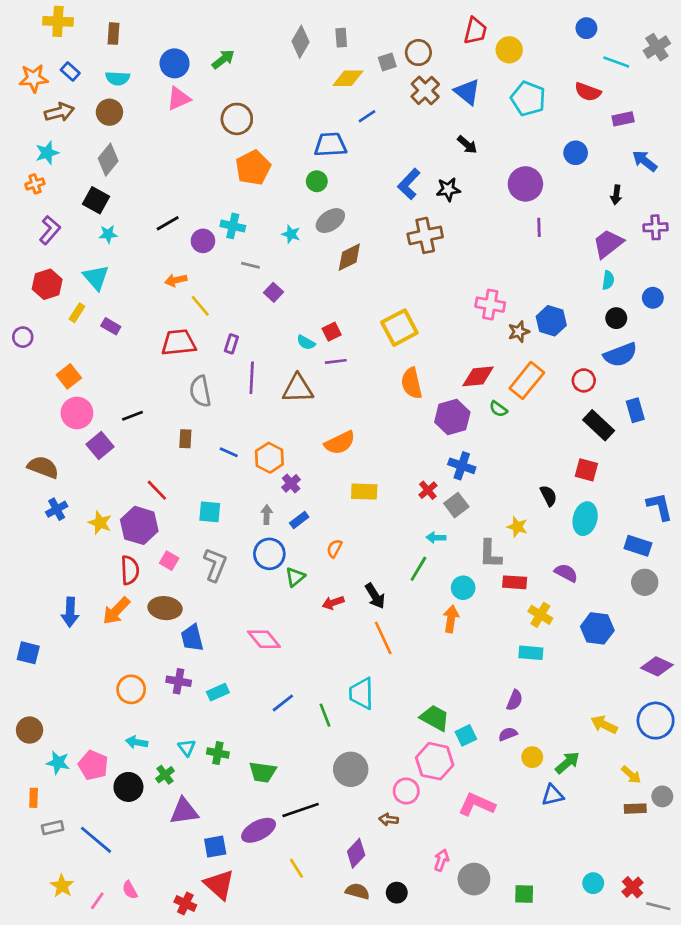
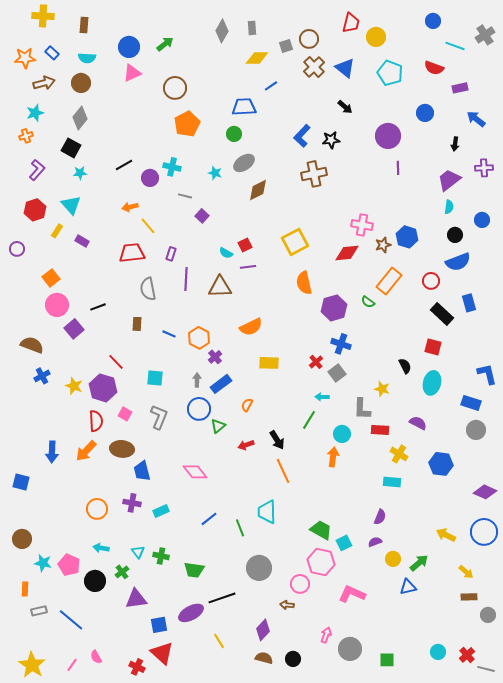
red diamond: (478, 376) -> (347, 253), moved
blue rectangle: (299, 520) -> (221, 384), size x1.5
gray circle: (662, 796) -> (488, 615), moved
yellow star: (62, 886) -> (32, 665), moved, size x1.5

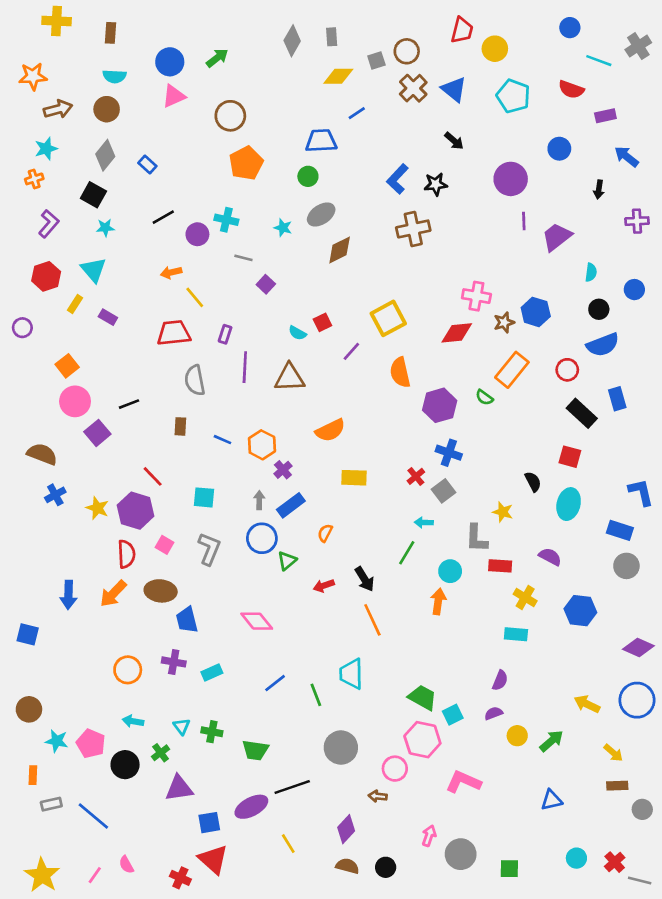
blue rectangle: (52, 53) -> (147, 164), moved
purple trapezoid: (449, 180) -> (557, 237), moved
purple line: (248, 267) -> (351, 351), moved, turned -42
blue triangle: (408, 587) -> (551, 800), moved

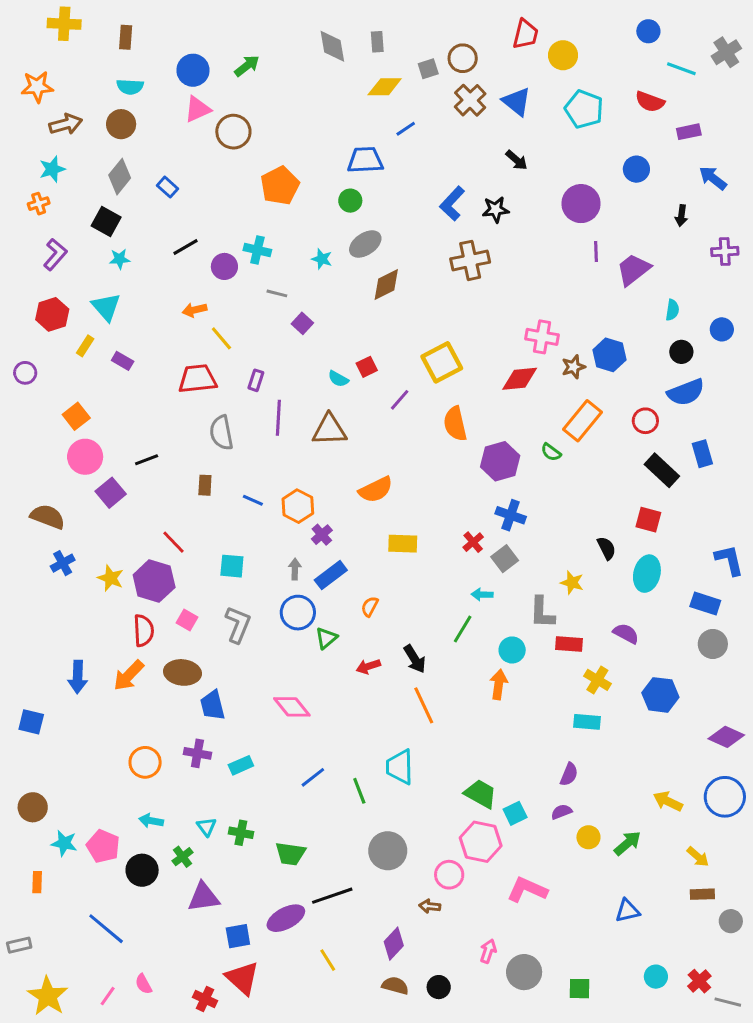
gray diamond: (292, 41) -> (332, 46), turned -40
brown circle: (230, 116) -> (233, 132), moved
gray rectangle: (51, 804) -> (19, 945), moved

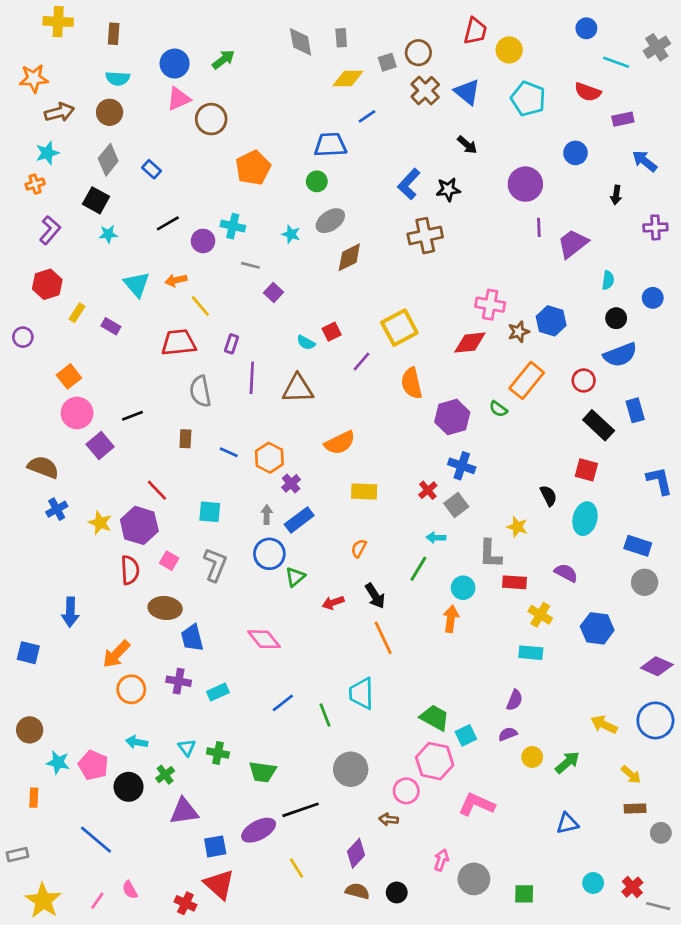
cyan triangle: (106, 307) -> (137, 284), moved
blue L-shape: (729, 560) -> (659, 481), moved
orange semicircle: (370, 607) -> (359, 548), moved
orange arrow: (129, 675) -> (116, 654), moved

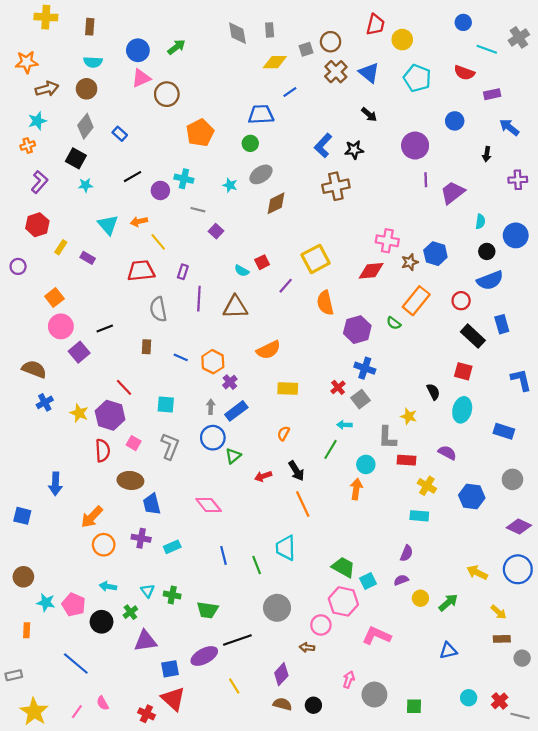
blue circle: (653, 298) -> (516, 235), size x1.5
gray circle: (645, 582) -> (512, 479), moved
blue line: (283, 703) -> (224, 555), turned -66

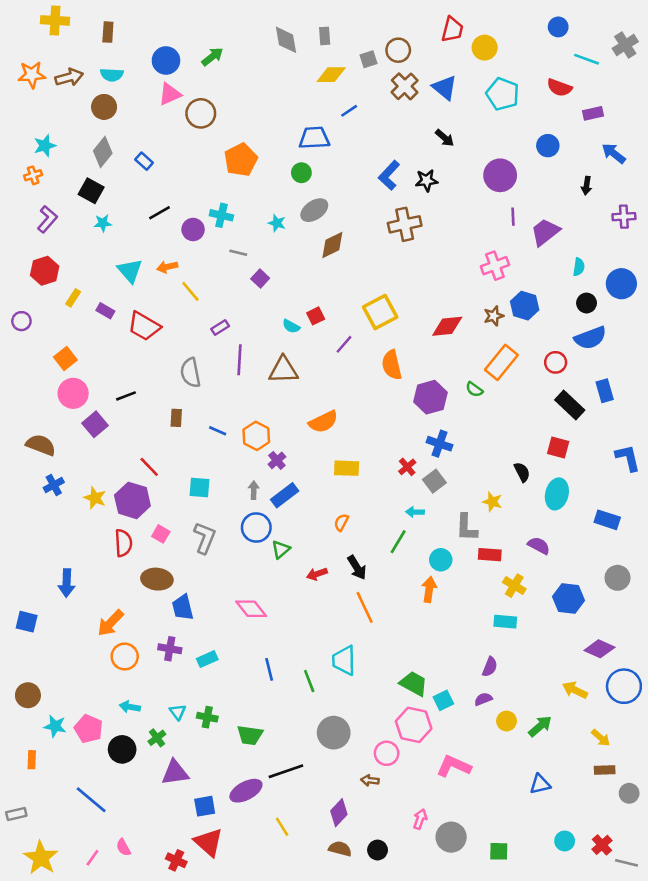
brown arrow: (47, 89) -> (69, 77), moved
pink cross: (387, 241) -> (495, 266), moved, turned -30
red trapezoid: (141, 271) -> (144, 326), moved, turned -144
purple rectangle: (183, 272) -> (220, 328), turned 40
purple diamond: (519, 527) -> (599, 649), moved

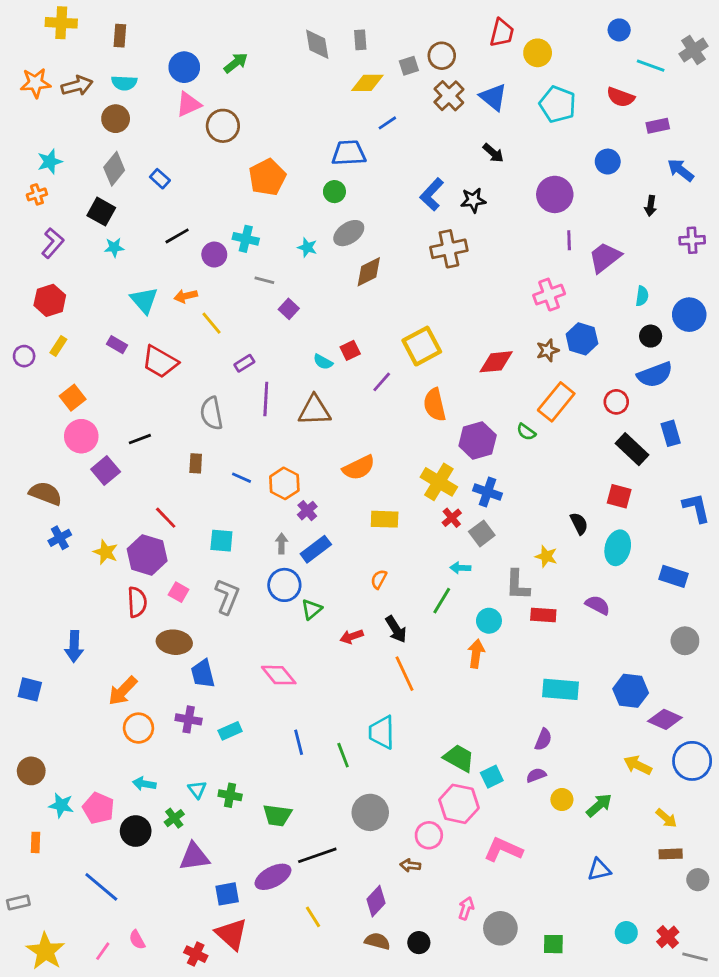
yellow rectangle: (73, 298) -> (58, 346), moved
yellow cross: (514, 586) -> (439, 482), moved, size x1.4
blue hexagon: (568, 598) -> (631, 691), moved
cyan rectangle: (505, 622) -> (560, 689), size x1.4

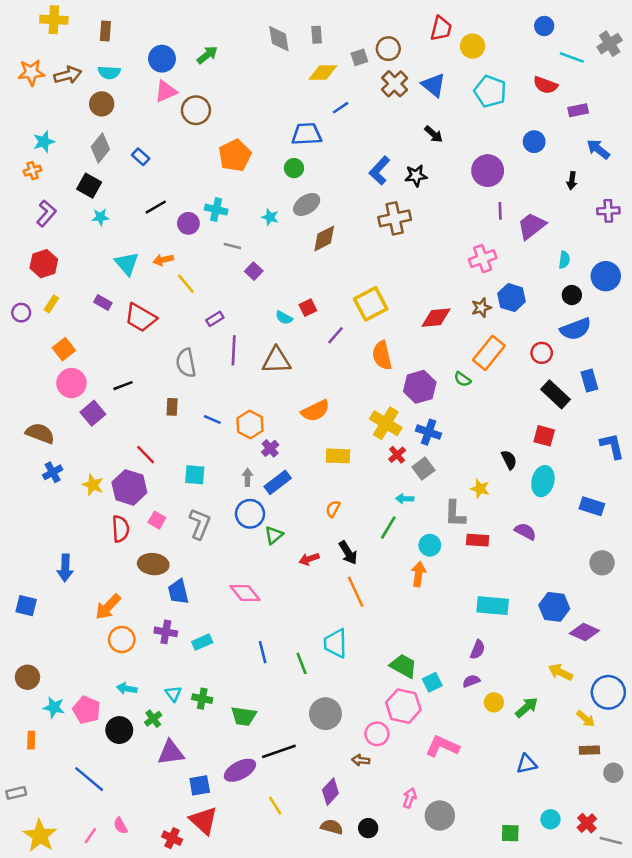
blue circle: (692, 761) -> (608, 692), moved
green square: (553, 944) -> (510, 833), moved

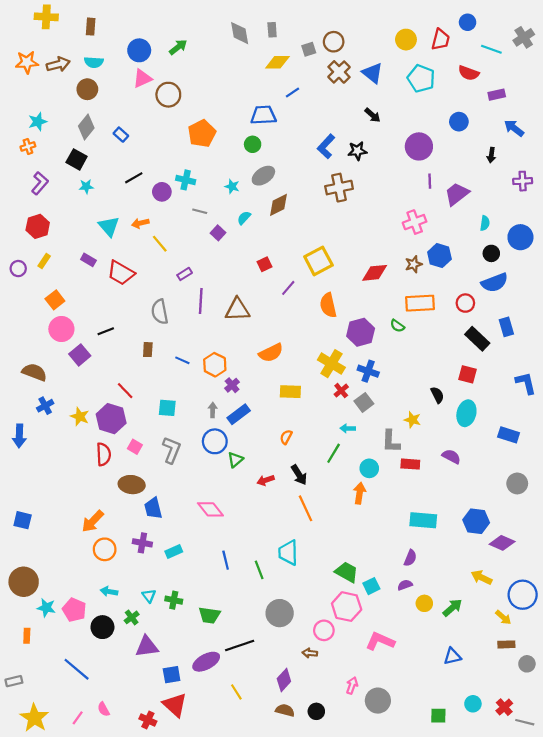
red trapezoid: (441, 29) -> (441, 40), moved
cyan semicircle: (284, 318) -> (244, 218), moved, turned 104
orange rectangle: (489, 353) -> (420, 303), turned 48
blue arrow: (65, 568) -> (19, 436), moved
brown circle: (27, 677) -> (24, 582), size x1.4

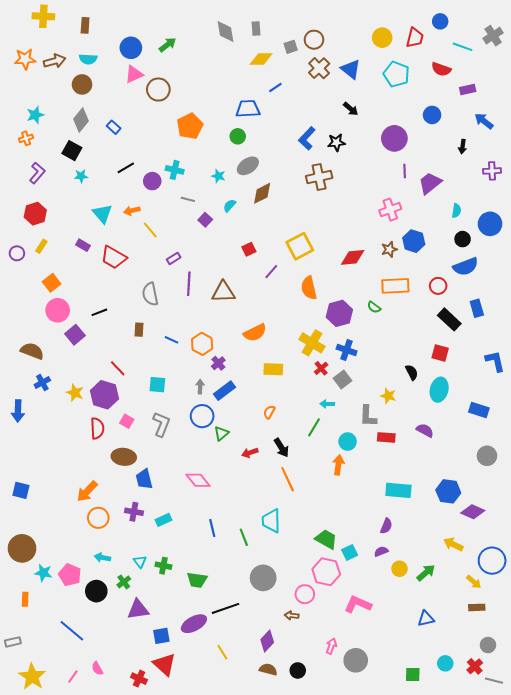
gray circle: (527, 664) -> (488, 645), moved

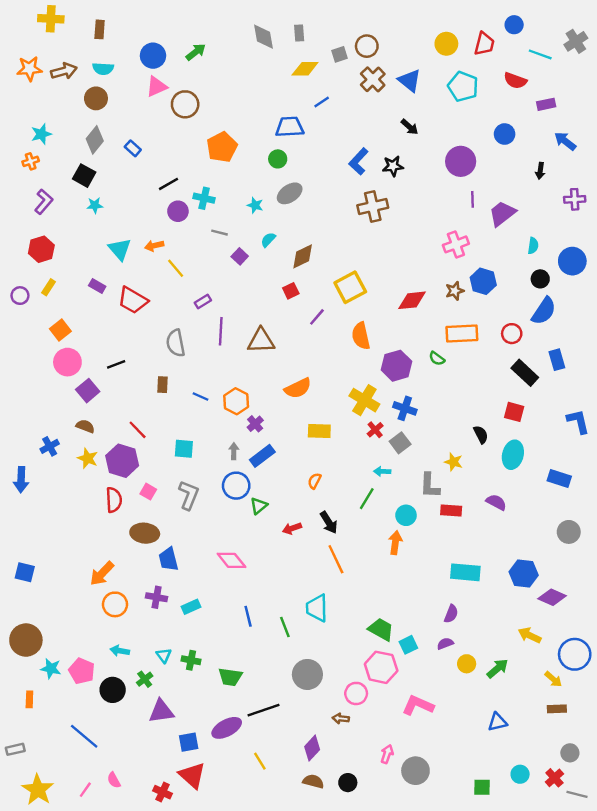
black line: (126, 168) -> (168, 184), moved
brown diamond: (262, 193) -> (303, 256), moved
blue semicircle: (466, 267) -> (544, 311), turned -35
brown semicircle: (32, 351) -> (85, 426), moved, size x0.7

